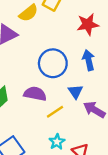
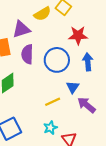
red star: (88, 24) -> (78, 35), moved
purple semicircle: (35, 94) -> (27, 54), moved, turned -108

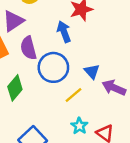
blue circle: (57, 60) -> (53, 67), moved
blue arrow: (88, 62) -> (64, 32), moved

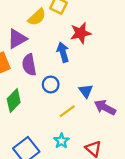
blue circle: (53, 67) -> (51, 84), size x0.6
cyan star: (79, 126) -> (61, 141), moved

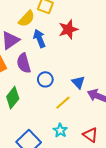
blue arrow: (63, 52) -> (39, 38), moved

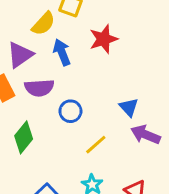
purple semicircle: (24, 63) -> (39, 88), turned -78
blue triangle: (78, 82) -> (129, 107), moved

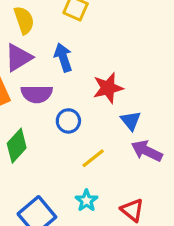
yellow semicircle: (43, 24) -> (24, 20), moved, turned -65
red star: (103, 39) -> (108, 88), moved

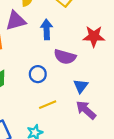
red star: (108, 88) -> (94, 36), moved
purple semicircle: (37, 94) -> (65, 57), moved

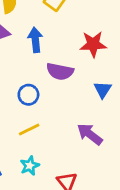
blue triangle: (81, 86) -> (103, 90), moved
yellow line: (48, 105) -> (29, 130), moved

